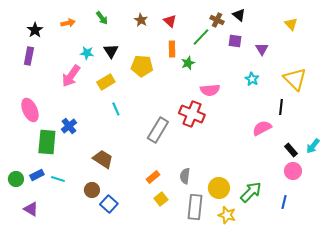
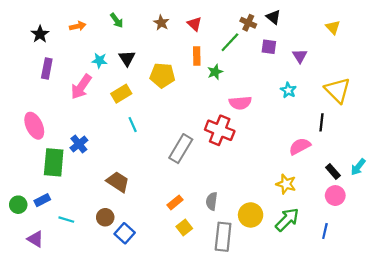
purple rectangle: (29, 56) -> (47, 68), moved
cyan line: (58, 179) -> (66, 220), moved
yellow star: (227, 215) -> (286, 184), moved

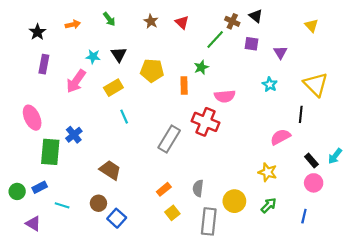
orange rectangle: (197, 56) -> (184, 86), moved
green arrow: (287, 220) -> (269, 205), size x0.7

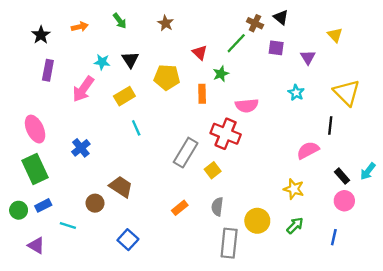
red triangle: (182, 22) -> (200, 53), moved
yellow triangle: (311, 26) -> (335, 35), moved
green rectangle: (50, 152) -> (35, 169), moved, turned -30
brown circle: (98, 203) -> (95, 203), moved
yellow square: (172, 213) -> (213, 170), moved

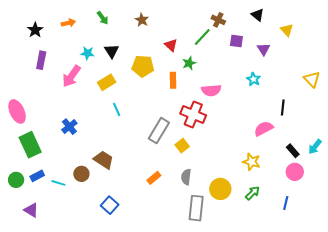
black triangle: (281, 17) -> (258, 15), moved
yellow triangle: (347, 93) -> (312, 79), moved, size x0.7
pink ellipse: (35, 129) -> (17, 111), moved
cyan line: (68, 225) -> (58, 183), moved

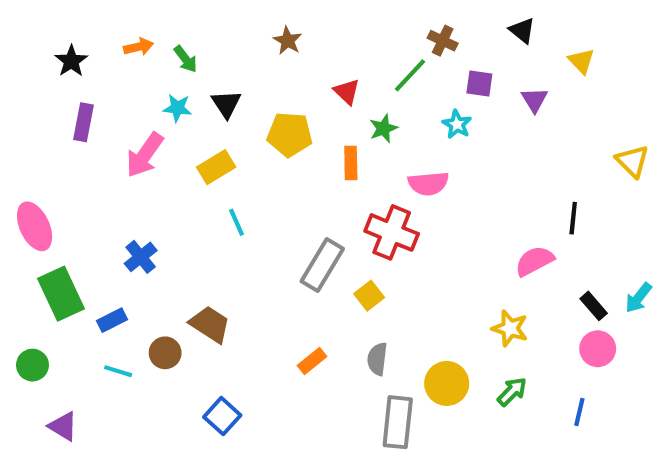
green arrow: (103, 18) -> (186, 59), moved
cyan star: (254, 79) -> (457, 124), moved
blue rectangle: (37, 176) -> (112, 320), moved

